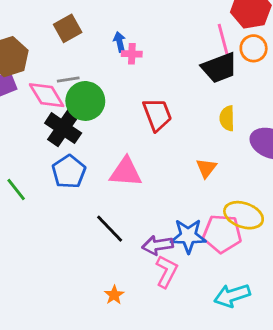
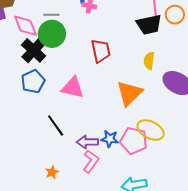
gray line: (68, 79) -> (51, 15), moved
orange triangle: (206, 168) -> (129, 93), size x1.8
blue star: (188, 236) -> (110, 139), size x0.7

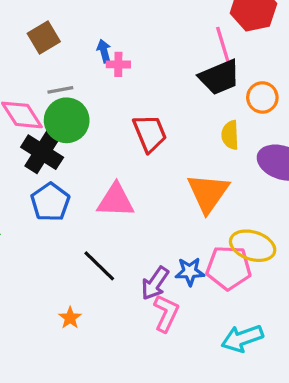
orange circle: (175, 15) -> (262, 97), moved
purple arrow: (87, 142) -> (155, 283), turned -45
orange star: (52, 172) -> (70, 318), moved

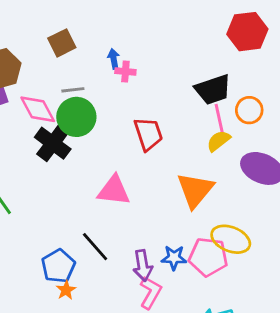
pink line: (223, 44) -> (219, 119), moved
yellow semicircle: (230, 135) -> (218, 141), turned 50
blue pentagon: (50, 202) -> (58, 266), moved
purple arrow: (155, 283) -> (143, 266), turned -48

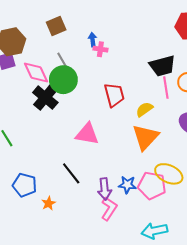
gray line: (73, 90) -> (62, 60), turned 63
yellow semicircle: (218, 141) -> (144, 109), moved
blue pentagon: (58, 266) -> (25, 185), moved, turned -30

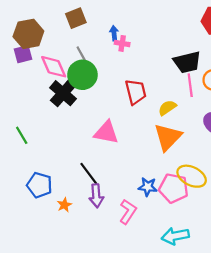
purple arrow: (105, 189) -> (96, 196), moved

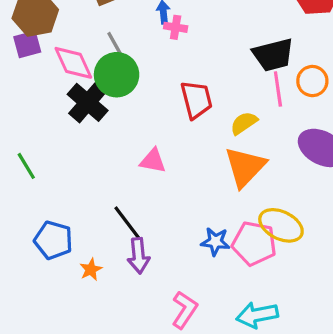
pink triangle: (106, 132) -> (153, 161), size x0.7
pink L-shape: (128, 212) -> (184, 310), moved

